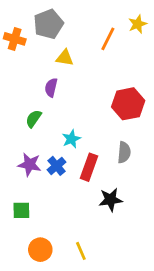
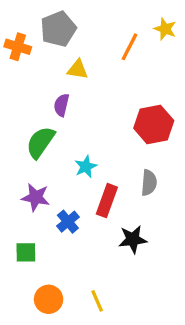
yellow star: (138, 24) -> (165, 29), turned -30
green semicircle: (34, 119) -> (40, 142), size x1.5
blue cross: (57, 166) -> (68, 222), moved

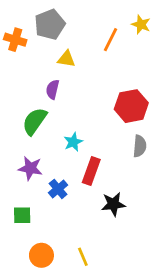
gray semicircle: (149, 183) -> (140, 146), moved

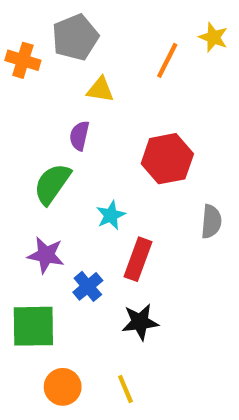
red hexagon: (131, 106) -> (167, 159), moved
black star: (113, 204) -> (140, 322), moved
green square: (22, 215) -> (33, 326), size x1.6

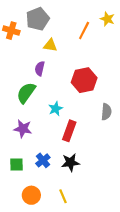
blue cross: (88, 286) -> (43, 160), moved
green square: (33, 326) -> (17, 165), size x0.6

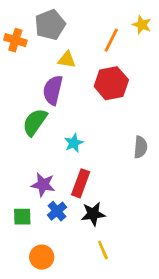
purple semicircle: (40, 69) -> (53, 90), size x1.5
red hexagon: (84, 80) -> (111, 83), moved
purple star: (23, 129) -> (43, 185), moved
red rectangle: (69, 131) -> (81, 183), moved
yellow line: (63, 196) -> (103, 250), moved

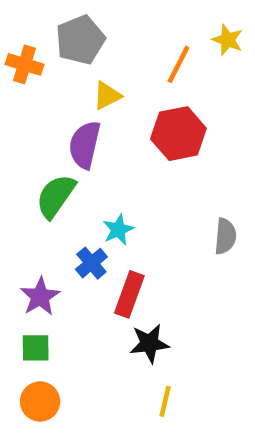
yellow triangle: (67, 60) -> (107, 96), turned -36
purple star: (43, 185) -> (40, 297), moved, turned 30
blue cross: (57, 211) -> (91, 263), moved
yellow line: (103, 250) -> (165, 401), turned 36
orange circle: (42, 257) -> (40, 401), moved

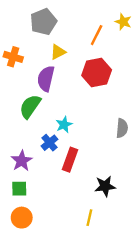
orange cross: (24, 64) -> (13, 57), moved
black star: (149, 343) -> (105, 186), moved

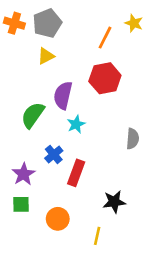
yellow triangle: (58, 52) -> (46, 56), moved
orange cross: (13, 57) -> (14, 23), moved
purple semicircle: (46, 79) -> (63, 95), moved
cyan star: (64, 125) -> (76, 124), moved
orange circle: (22, 218) -> (58, 219), moved

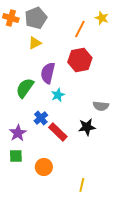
gray semicircle: (133, 139) -> (101, 106), turned 91
red rectangle: (76, 173) -> (58, 132), turned -66
black star: (114, 202) -> (87, 127), moved
yellow line: (97, 236) -> (82, 185), moved

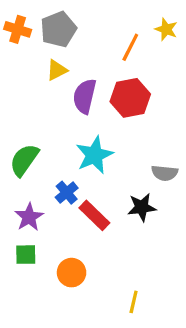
purple semicircle: (48, 73) -> (85, 96), moved
green semicircle: (25, 88) -> (24, 160), moved
cyan star: (58, 95) -> (94, 155), size x1.6

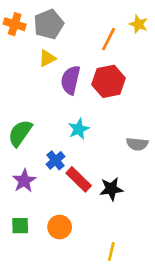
cyan star: (94, 155) -> (79, 129), size x0.7
black star: (142, 207) -> (111, 189), moved
green square: (26, 255) -> (20, 226), moved

